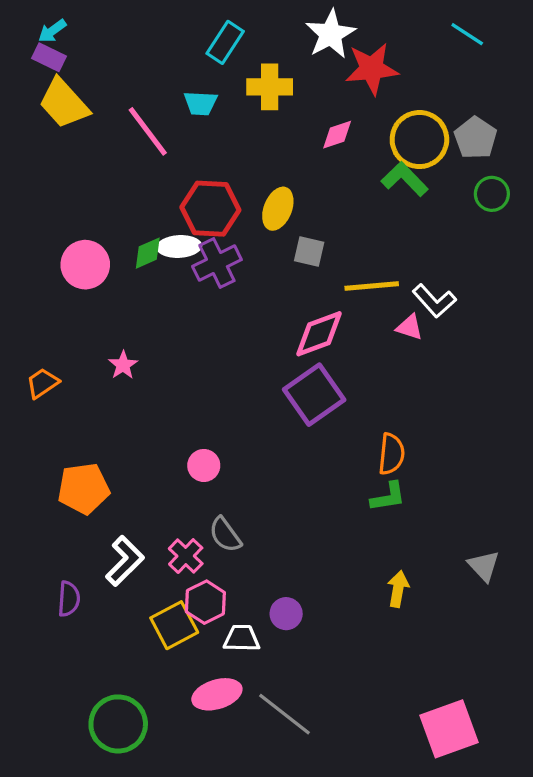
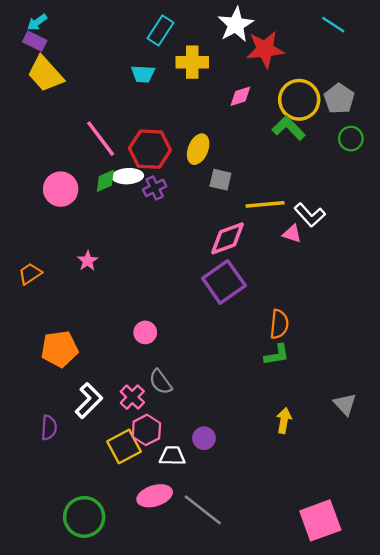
pink line: (148, 131) -> (101, 139), moved
purple cross: (217, 263) -> (155, 188), size x0.7

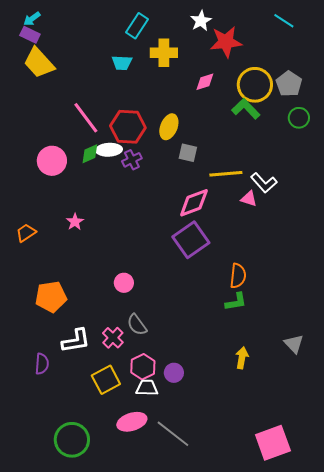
white star: (236, 25) -> (201, 21), size x0.7
white L-shape: (89, 401) -> (76, 341), turned 36
pink hexagon: (146, 430) -> (143, 367), moved

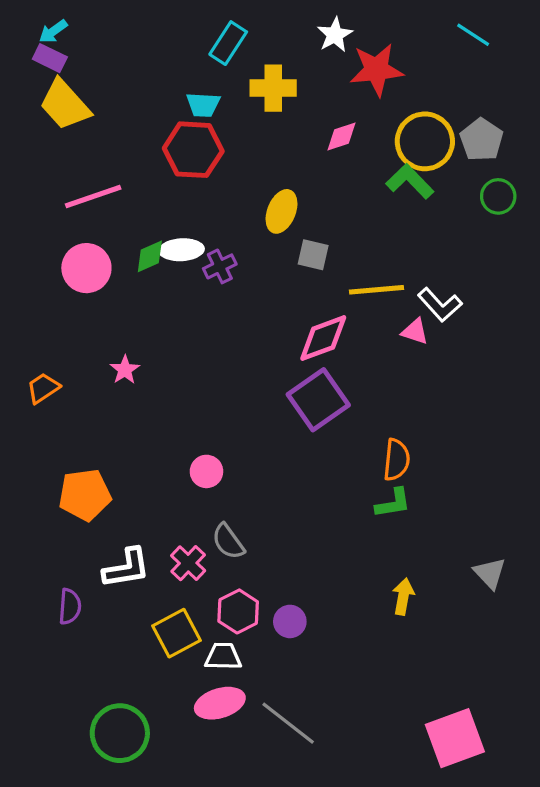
pink line: (86, 118) -> (93, 196), moved, turned -72
red hexagon: (128, 127) -> (193, 150), moved
white trapezoid: (147, 388) -> (223, 656), moved

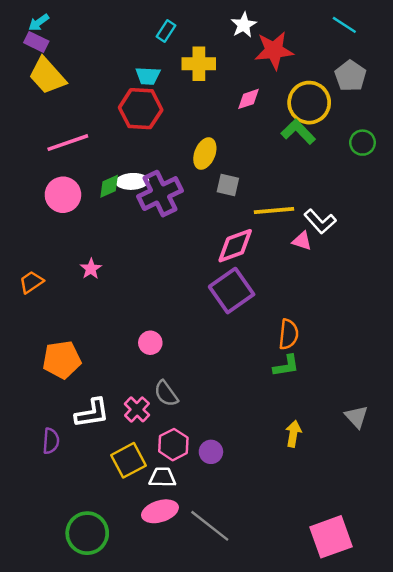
cyan rectangle: (228, 43) -> (166, 31), size x0.7
gray pentagon: (482, 140) -> (350, 76), moved
purple cross: (220, 266) -> (160, 194), size x1.8

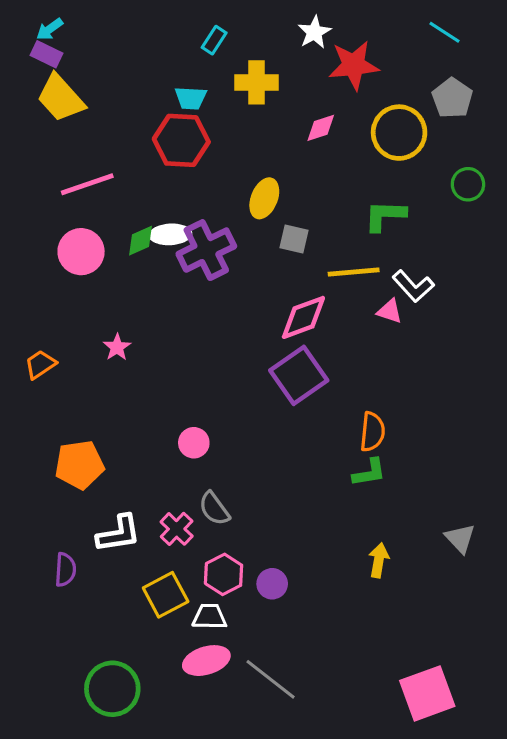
green L-shape: (298, 132) -> (385, 216), moved, turned -44

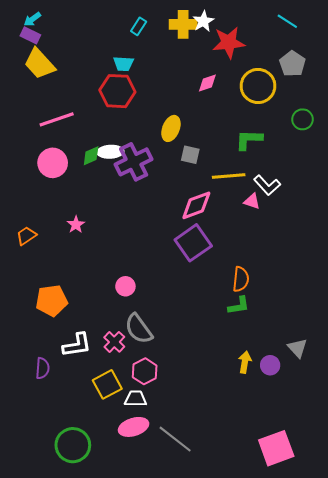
yellow cross: (256, 82) -> (183, 24), moved
gray semicircle: (214, 509) -> (139, 329), size x1.4
purple circle: (272, 584) -> (270, 365), moved

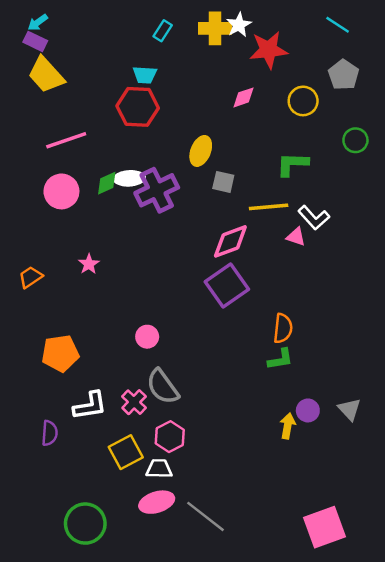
yellow circle: (258, 86) -> (303, 101), size x0.7
purple circle: (270, 365) -> (308, 410), moved

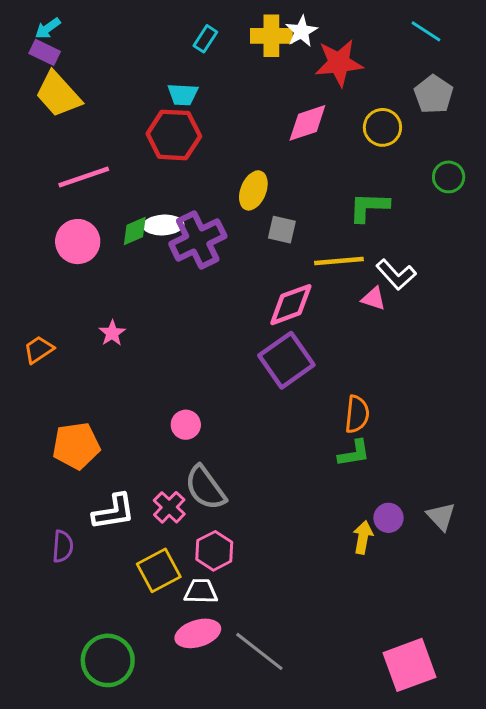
pink diamond: (244, 97) -> (307, 123), size x1.4

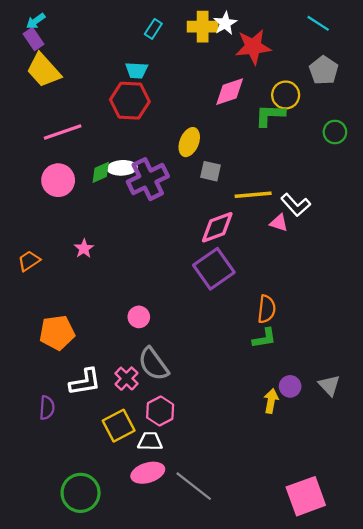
purple rectangle: (45, 52) -> (33, 39), turned 30
green L-shape: (369, 207) -> (270, 115), moved

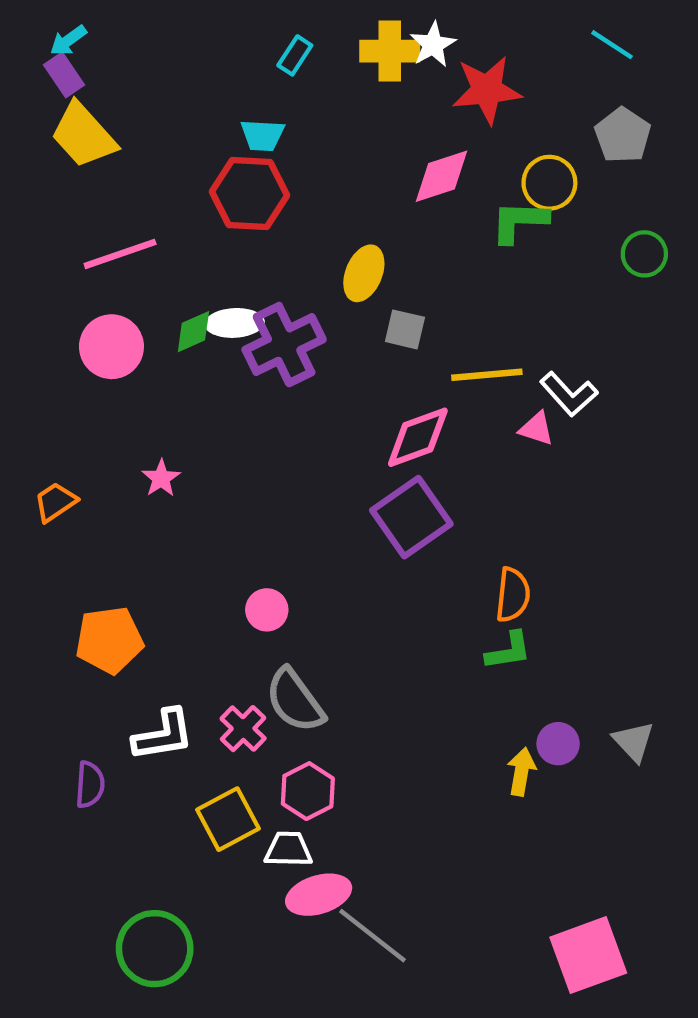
pink ellipse: (148, 473) -> (319, 895), moved

